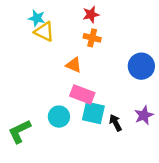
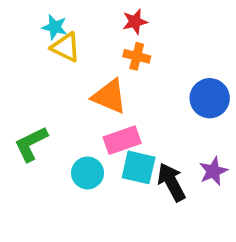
orange triangle: (74, 65) -> (109, 96), size x1.5
pink rectangle: (82, 94) -> (122, 140), turned -40
black arrow: (116, 123) -> (171, 182), size x1.5
green L-shape: (20, 131) -> (31, 144), moved

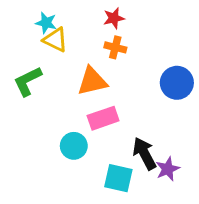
orange triangle: (109, 96) -> (92, 81), turned -36
green L-shape: (31, 144) -> (28, 81), moved
cyan square: (139, 167) -> (118, 178), moved
purple star: (213, 171) -> (168, 169), moved

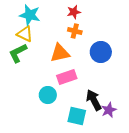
cyan star: (46, 23) -> (30, 15), size x1.5
yellow triangle: (55, 40) -> (25, 34), moved
blue circle: (177, 83) -> (101, 52), moved

